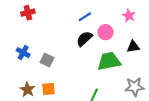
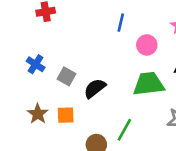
blue line: (85, 17) -> (121, 23), turned -48
black semicircle: (84, 39) -> (95, 88), moved

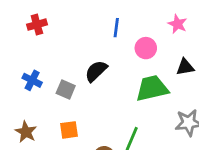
black semicircle: (95, 88) -> (96, 71), moved
brown star: (38, 114) -> (26, 132), moved

